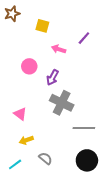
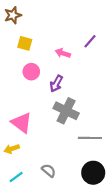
yellow square: (42, 26) -> (25, 43), moved
pink triangle: (20, 114) -> (21, 123), size x1.5
yellow arrow: (26, 140) -> (12, 149), moved

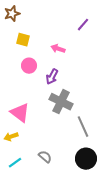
purple line: (90, 41) -> (83, 25), moved
gray line: (90, 138) -> (83, 127), turned 65

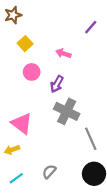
yellow square: (23, 40) -> (25, 44), turned 32
gray semicircle: (45, 157) -> (49, 172), turned -88

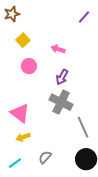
purple line: (91, 27) -> (84, 17), moved
purple arrow: (57, 84) -> (62, 77), moved
yellow arrow: (12, 150) -> (23, 137), moved

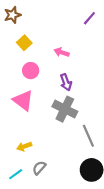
purple arrow: (62, 77) -> (66, 82), turned -49
pink triangle: (20, 113) -> (23, 100), moved
gray semicircle: (45, 157) -> (39, 168), moved

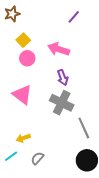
purple line: (89, 18) -> (74, 17), moved
pink arrow: (62, 52) -> (59, 49), size x1.5
pink circle: (31, 71) -> (27, 58), moved
cyan line: (16, 174) -> (11, 156), moved

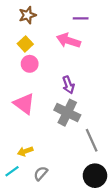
brown star: (12, 14) -> (27, 15), moved
purple line: (74, 17) -> (81, 18), turned 48
pink arrow: (59, 49) -> (68, 41), moved

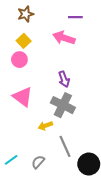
pink circle: (30, 64) -> (19, 60), moved
gray line: (92, 140) -> (65, 146), moved
yellow arrow: (25, 151) -> (45, 126), moved

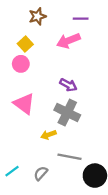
brown star: (26, 14) -> (37, 16), moved
pink arrow: (64, 38) -> (68, 41), turned -40
purple arrow: (64, 79) -> (68, 85), turned -42
gray line: (65, 146) -> (69, 157), turned -55

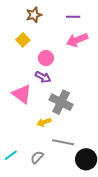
pink arrow: (68, 41) -> (77, 40), moved
pink circle: (21, 64) -> (46, 58), moved
purple arrow: (68, 85) -> (43, 77), moved

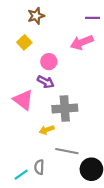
purple line: (73, 17) -> (92, 18), moved
gray cross: (61, 102) -> (65, 108), turned -30
cyan line: (11, 155) -> (21, 175), moved
gray semicircle: (37, 157) -> (39, 167), turned -40

